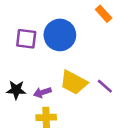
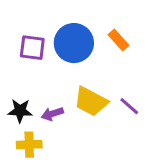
orange rectangle: (104, 14) -> (119, 40), moved
yellow cross: (46, 117) -> (29, 145), moved

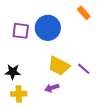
orange rectangle: (119, 40) -> (84, 13), moved
purple arrow: (52, 114) -> (52, 88), moved

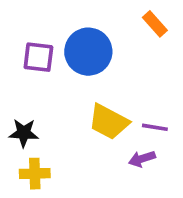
purple line: (84, 69) -> (155, 127), turned -32
purple arrow: (52, 88) -> (142, 159), moved

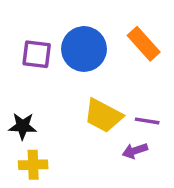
orange rectangle: (155, 24) -> (144, 44), moved, size x1.4

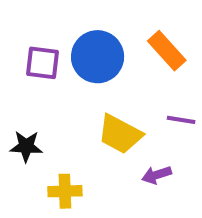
purple line: (147, 121) -> (181, 120), moved
yellow cross: (33, 165) -> (65, 191), moved

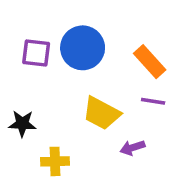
orange rectangle: (167, 51) -> (150, 62), moved

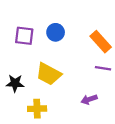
blue circle: (83, 48) -> (56, 32), size x0.6
yellow trapezoid: (101, 113) -> (49, 74), moved

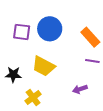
blue circle: (56, 32) -> (50, 29), size x1.5
yellow cross: (37, 109) -> (33, 97), turned -35

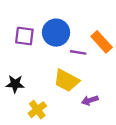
purple line: (92, 61) -> (78, 52), moved
yellow trapezoid: (43, 66) -> (67, 80), moved

